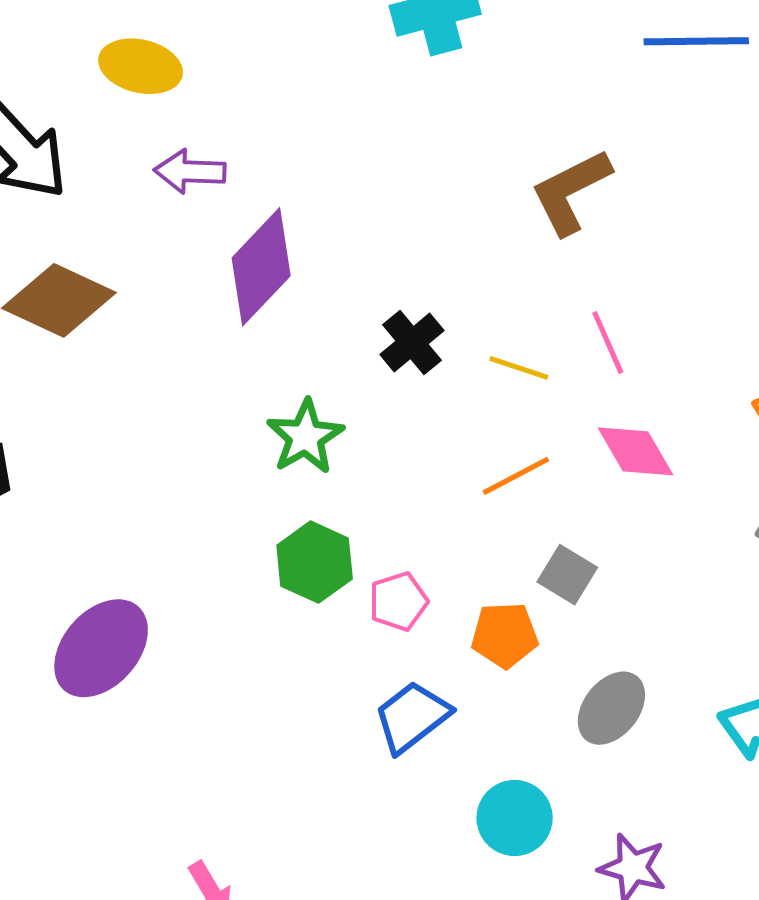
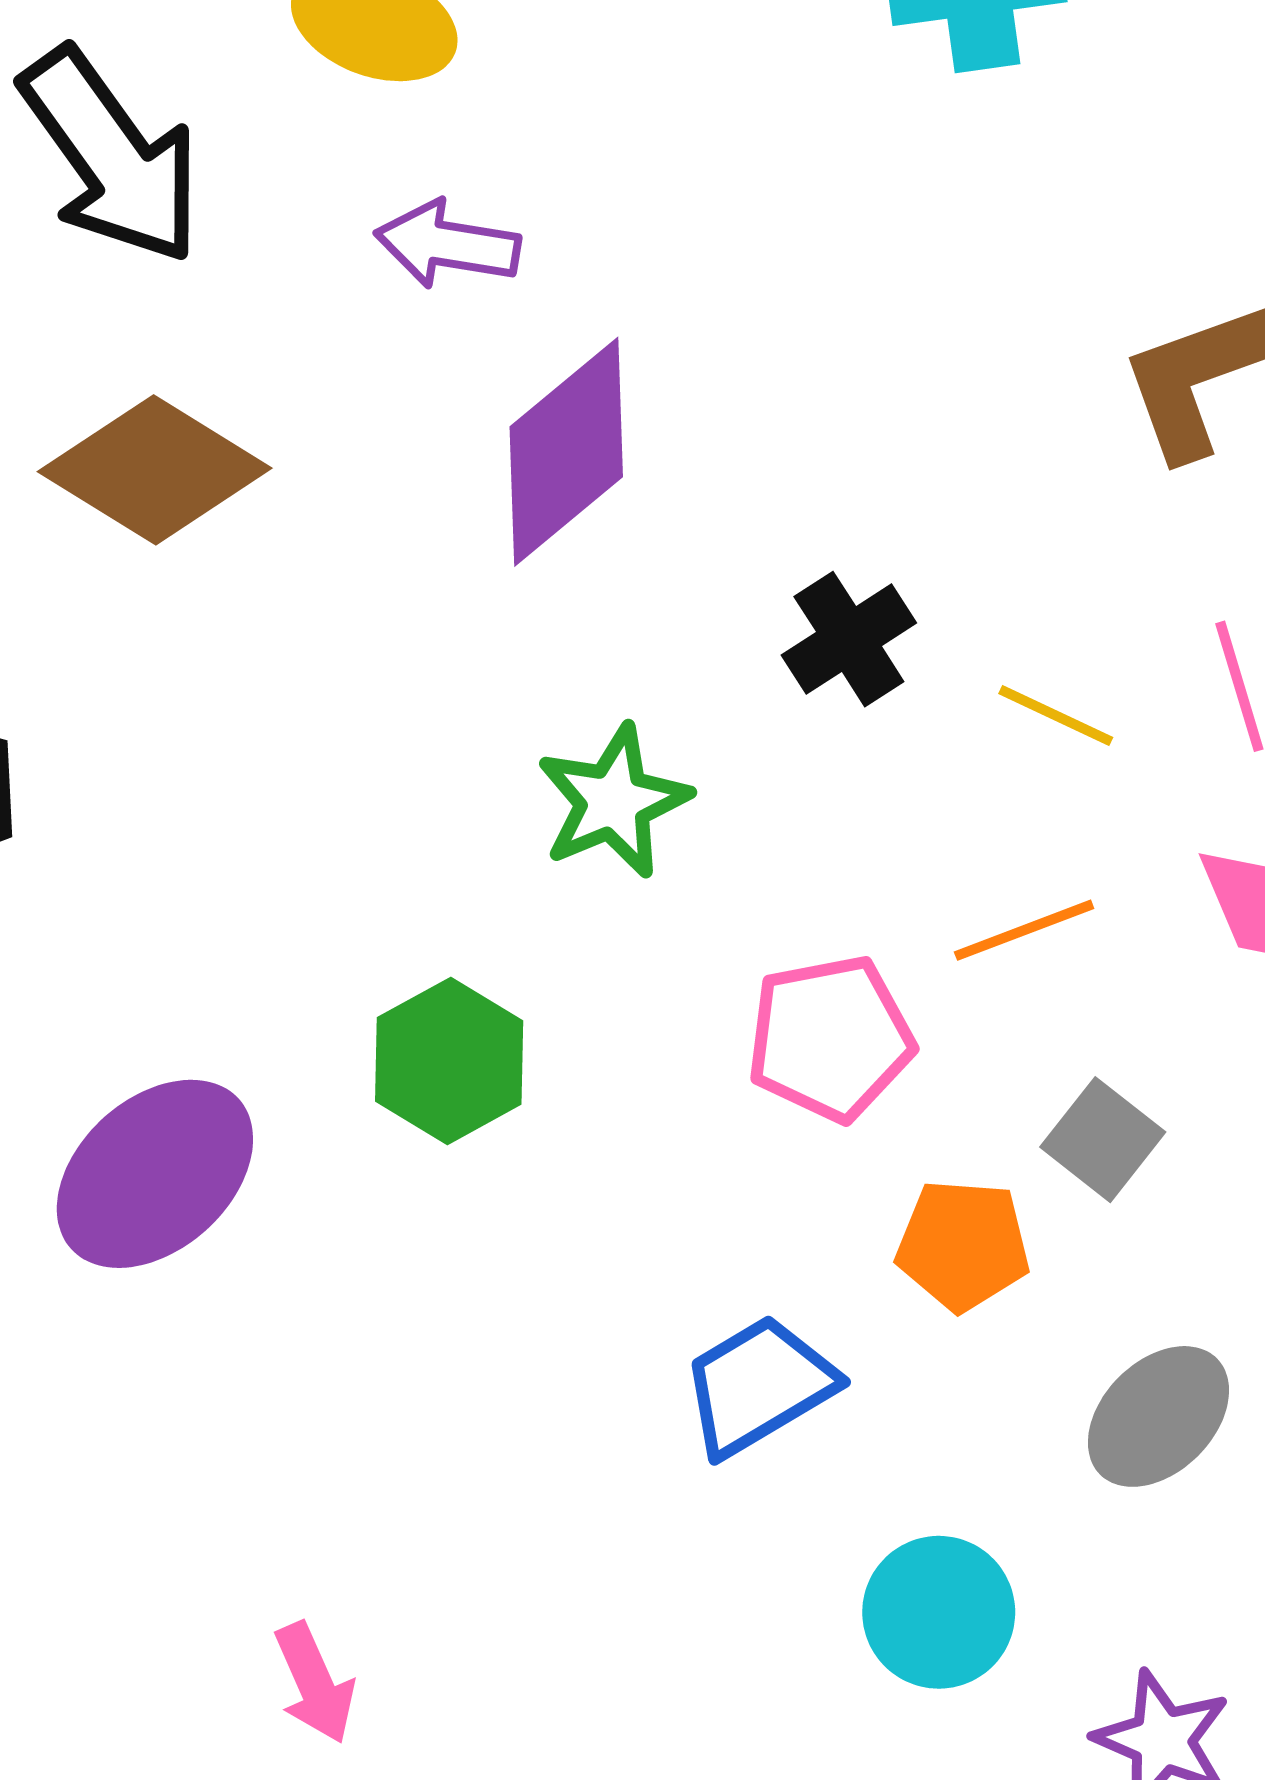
green hexagon: (315, 562) -> (449, 1061), moved
pink pentagon: (398, 601) -> (830, 1038), moved, size x1.4

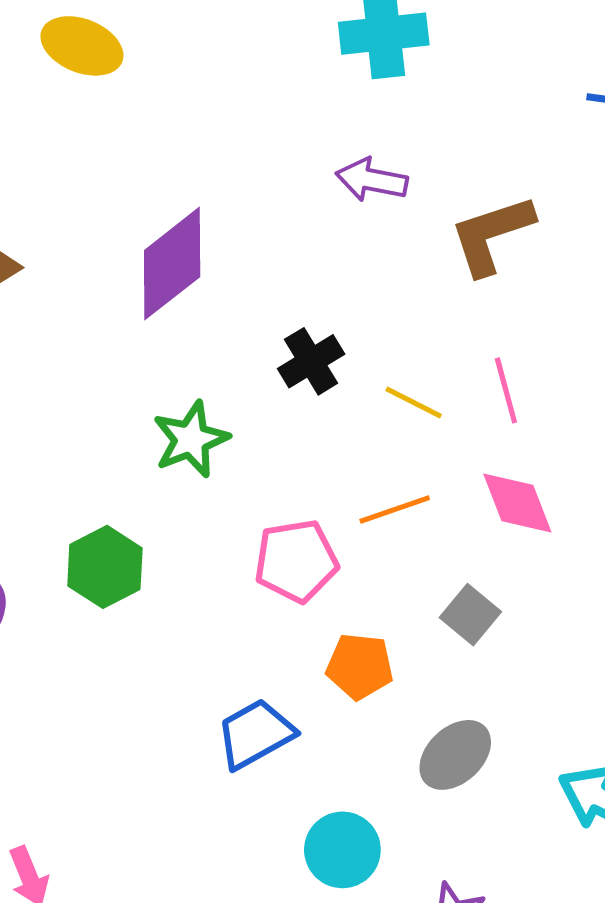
purple arrow: (447, 244) -> (372, 180), moved
gray square: (1103, 1140) -> (470, 615), moved

